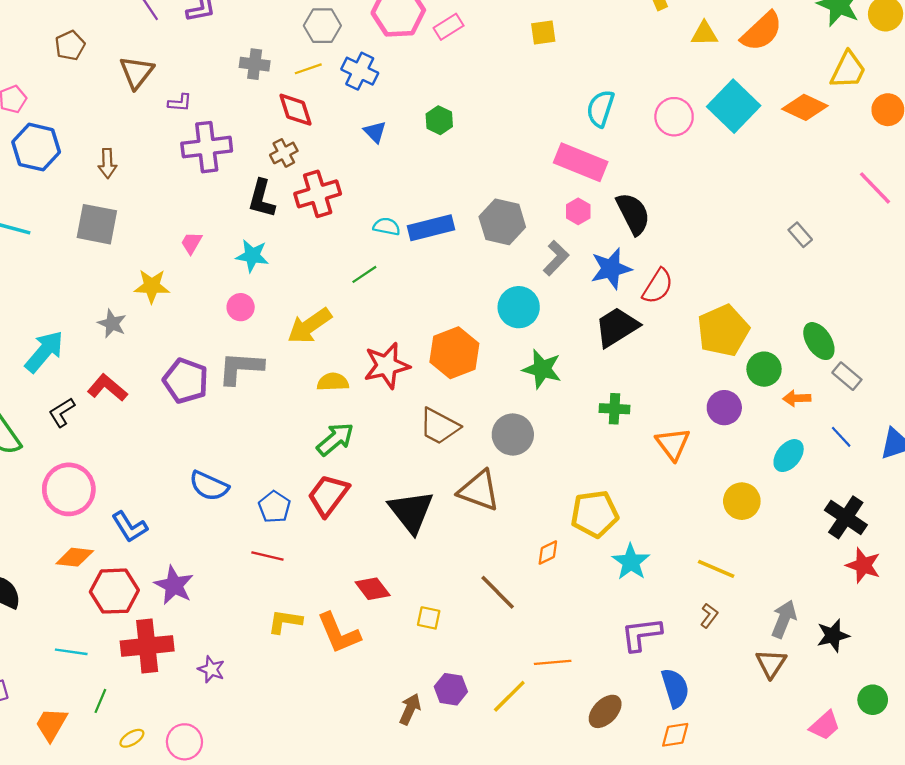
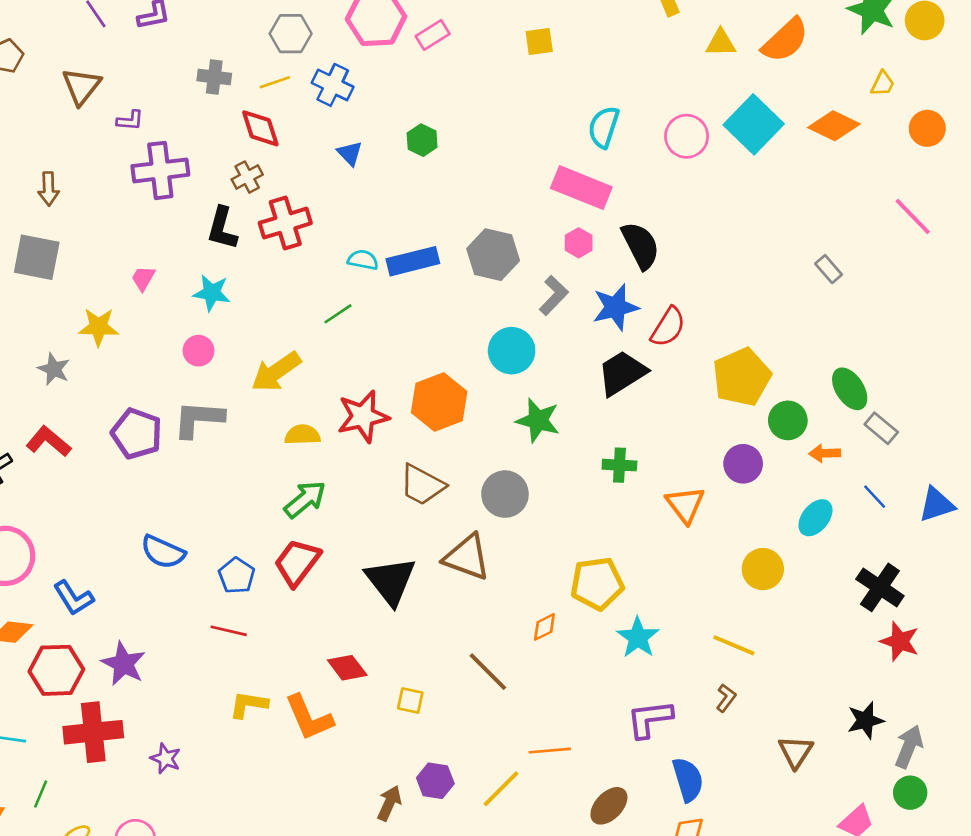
yellow trapezoid: (848, 70) -> (883, 84), size x0.6
gray arrow: (784, 619) -> (909, 747), moved

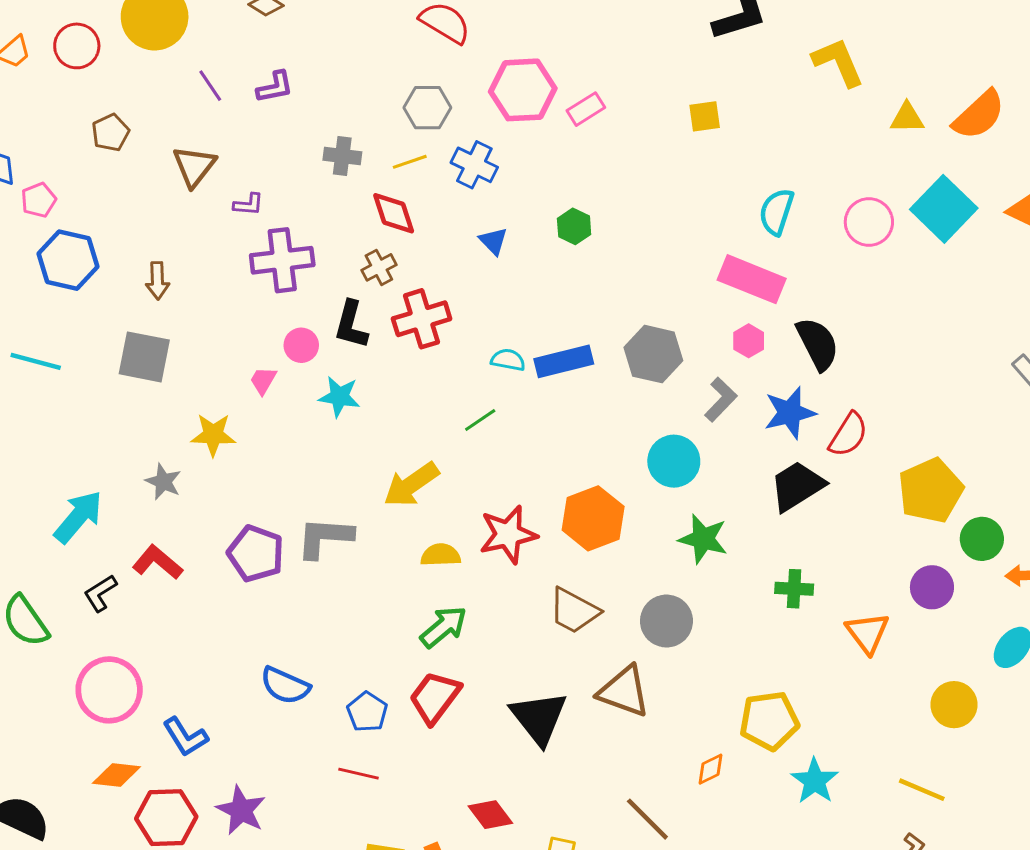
pink circle: (198, 351) -> (301, 345), moved

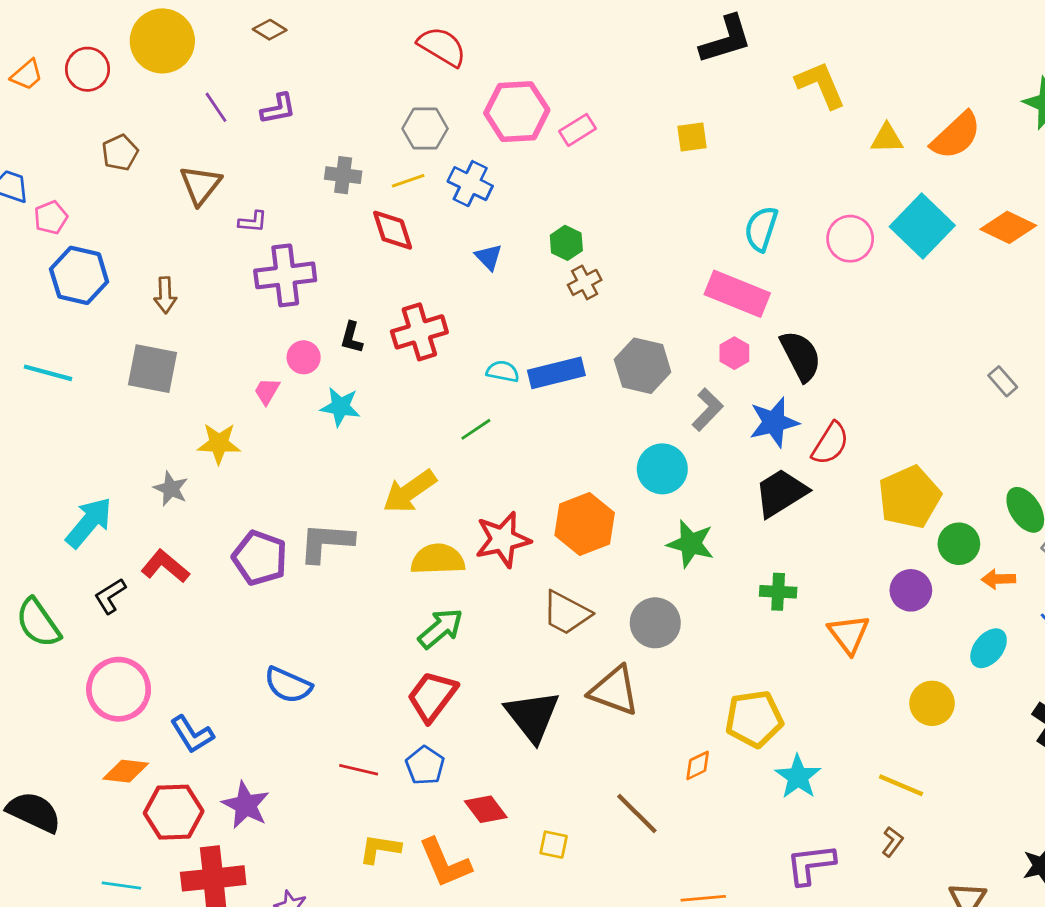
brown cross: (379, 267) -> (585, 282), moved
black L-shape: (351, 325) -> (352, 338), size x0.7
yellow semicircle: (441, 555) -> (438, 559), size x1.4
blue pentagon: (367, 712) -> (425, 765), moved

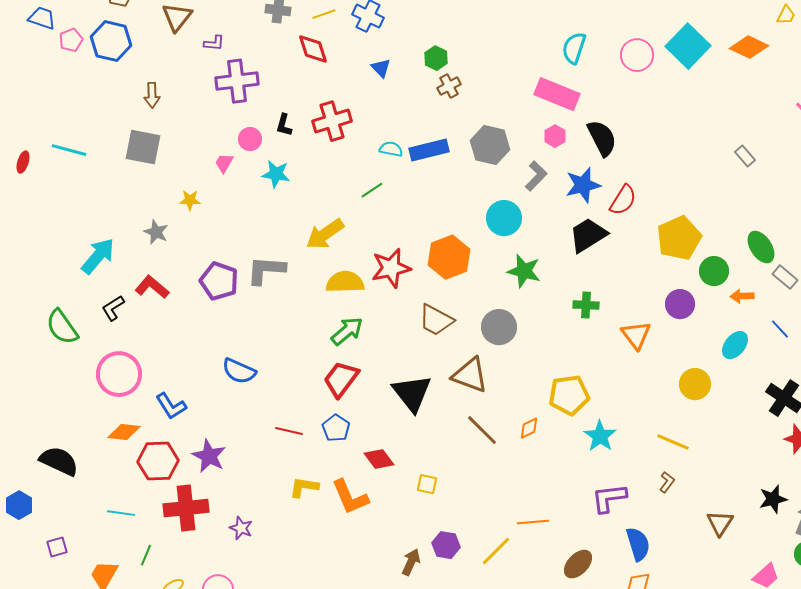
blue hexagon: (79, 275) -> (111, 41), moved
yellow star: (219, 443) -> (190, 200), size x0.7
brown line: (637, 813) -> (482, 430), moved

